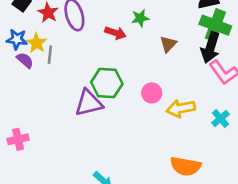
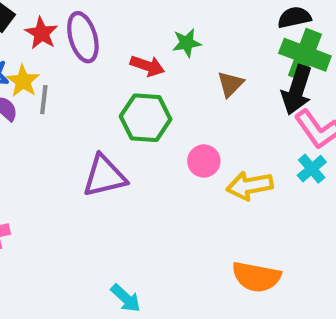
green hexagon: (107, 83) -> (146, 118), moved
cyan cross: (220, 118) -> (312, 169), moved

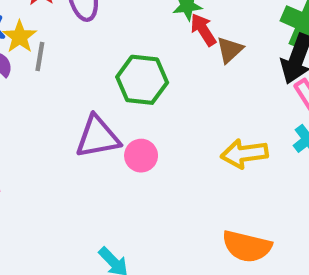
red arrow: (147, 66) -> (203, 30), moved, turned -144
pink circle: (204, 161) -> (141, 156), moved

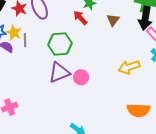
red arrow: (203, 30) -> (80, 18), moved
green hexagon: (142, 80) -> (60, 44), moved

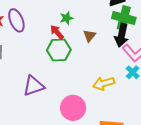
green hexagon: (60, 44) -> (59, 50), moved
pink circle: (81, 77) -> (73, 108), moved, size x1.6

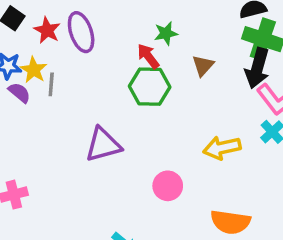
pink circle: (73, 108) -> (168, 186), size x0.7

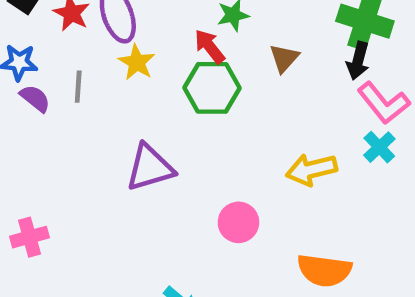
black arrow: (257, 68) -> (358, 61), size x0.7
yellow star: (34, 70) -> (137, 62), moved

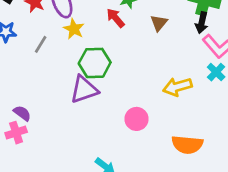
gray line: (78, 87) -> (41, 44), turned 30
green hexagon: (212, 88) -> (95, 63), moved
purple semicircle: (35, 98) -> (22, 113), moved

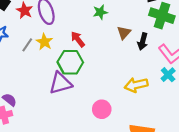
red arrow: (116, 18) -> (78, 39), moved
black arrow: (202, 23) -> (143, 41), moved
yellow star: (74, 29) -> (44, 42), moved

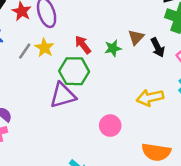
green star: (100, 12) -> (113, 48), moved
black arrow: (143, 41) -> (158, 47), turned -42

